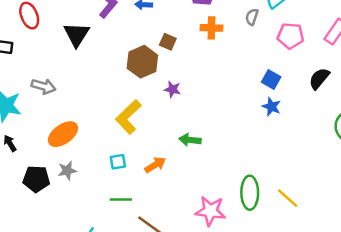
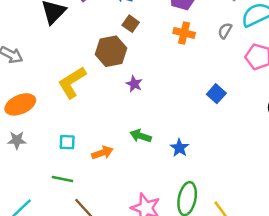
brown square: (168, 42) -> (131, 24), moved
blue square: (271, 80) -> (216, 94), moved
blue star: (271, 107) -> (179, 148), moved
yellow L-shape: (128, 117) -> (72, 82), moved

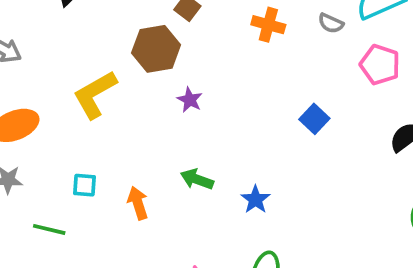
gray semicircle: (225, 31) -> (331, 23), turned -98
orange arrow: (102, 153) -> (138, 203), turned -90
green line: (62, 179) -> (49, 229), moved

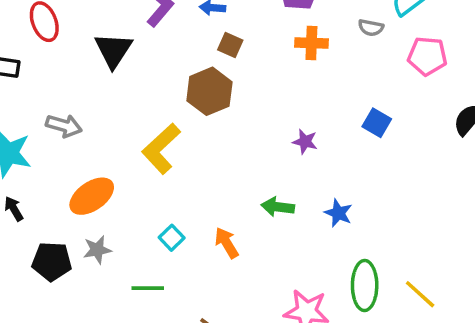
purple star: (190, 100) -> (305, 142), moved
cyan square: (85, 185) -> (172, 238), turned -35

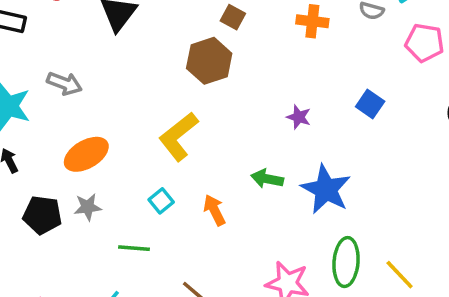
yellow L-shape: (161, 149) -> (178, 137), moved
blue star: (338, 213) -> (326, 189), size x1.8

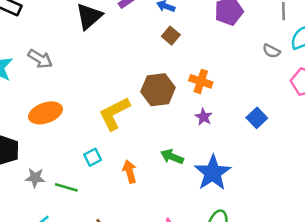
orange cross: (312, 21) -> (201, 81), moved
brown hexagon: (209, 61) -> (158, 90), moved
gray star: (88, 207) -> (35, 178), moved

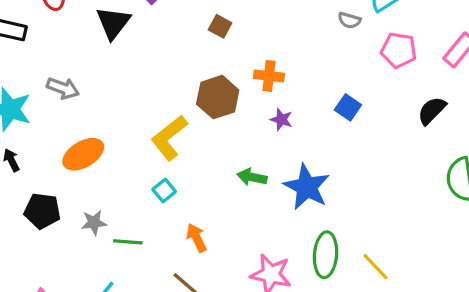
cyan square: (93, 157) -> (164, 190), moved
orange arrow: (130, 172) -> (197, 238), moved
gray star: (35, 178) -> (94, 223), moved

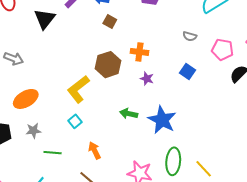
gray semicircle: (349, 20) -> (190, 36), moved
pink pentagon: (399, 50) -> (222, 50), moved
gray star: (94, 223) -> (33, 131), moved

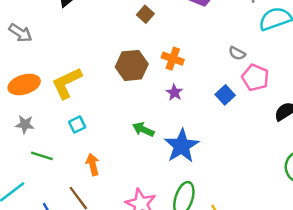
pink pentagon: (222, 50) -> (255, 78), moved
yellow L-shape: (78, 89) -> (67, 83), moved

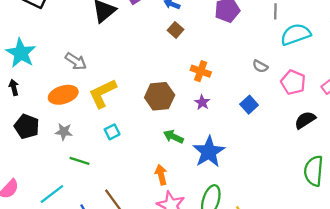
gray arrow: (20, 33) -> (76, 61), moved
brown hexagon: (132, 65) -> (160, 96), moved
pink pentagon: (255, 78) -> (293, 82), moved
orange arrow: (93, 164) -> (161, 175), moved

